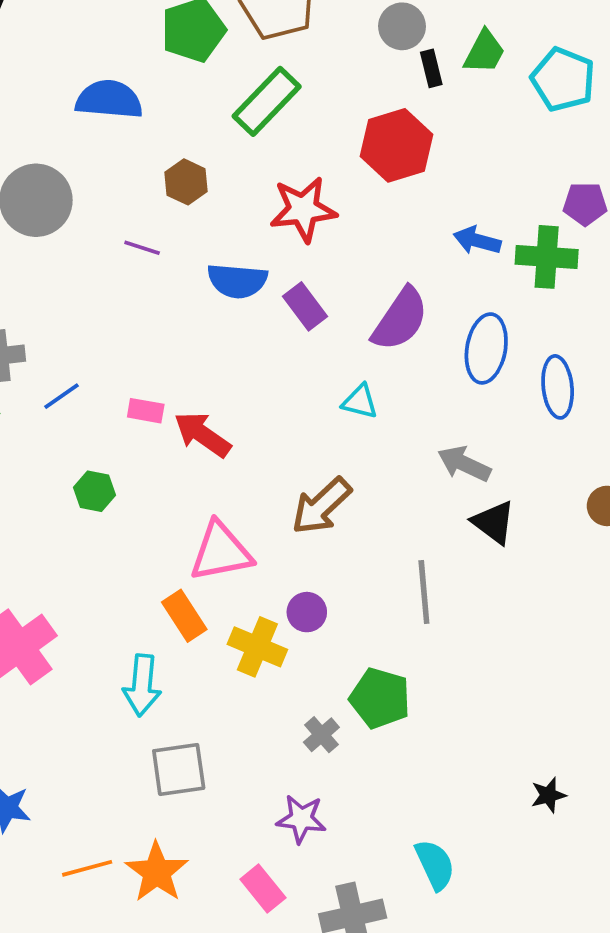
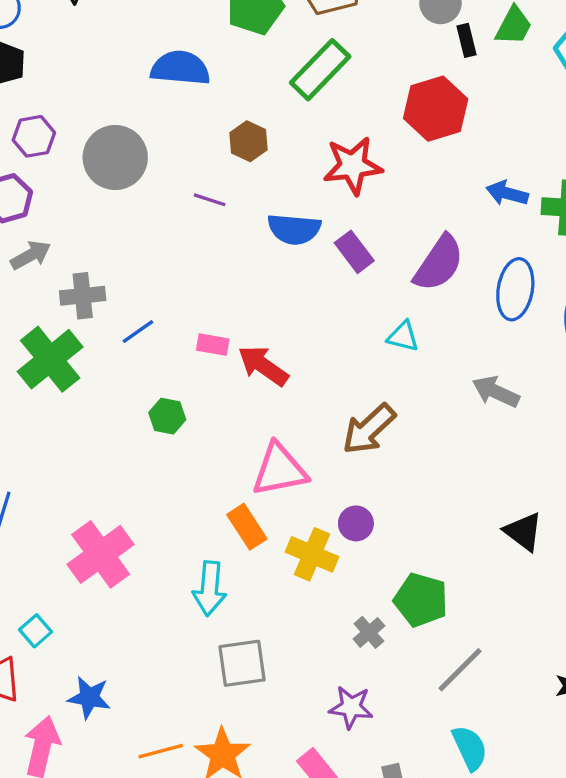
black triangle: (494, 522) -> (523, 532), moved
gray line: (424, 592) -> (460, 670), moved, turned 50

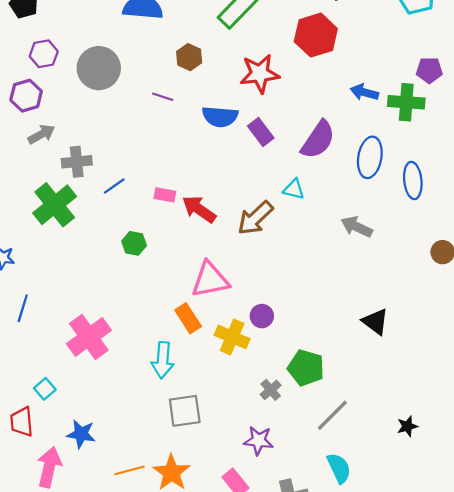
brown arrow: (369, 429) -> (255, 218), moved

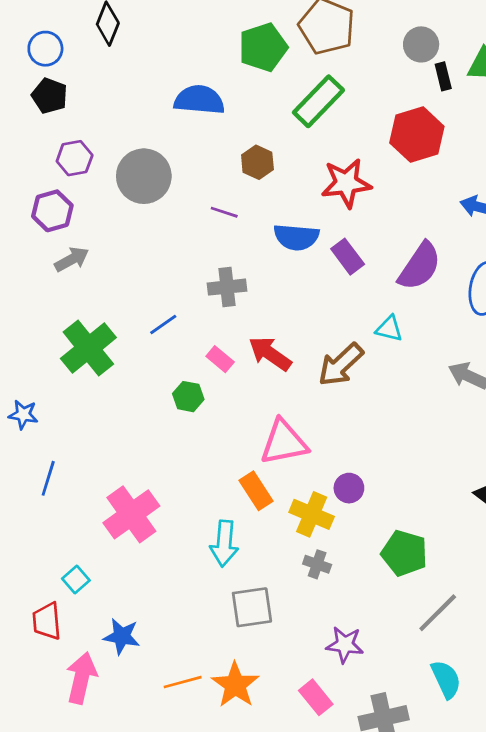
gray cross: (77, 162) -> (227, 287), moved
pink rectangle: (165, 195) -> (220, 359), moved, turned 30
gray cross: (271, 390) -> (317, 564), moved, turned -30

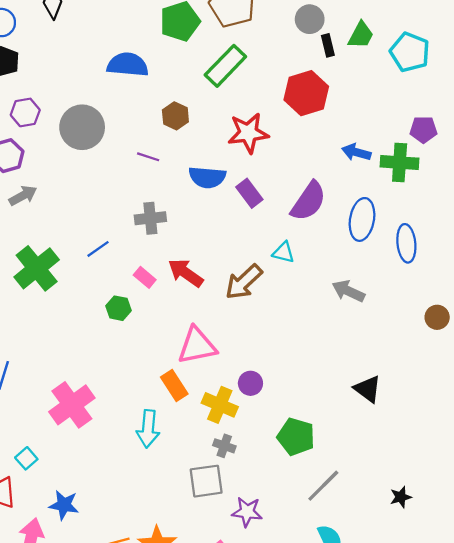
gray square: (252, 607) -> (206, 481), moved

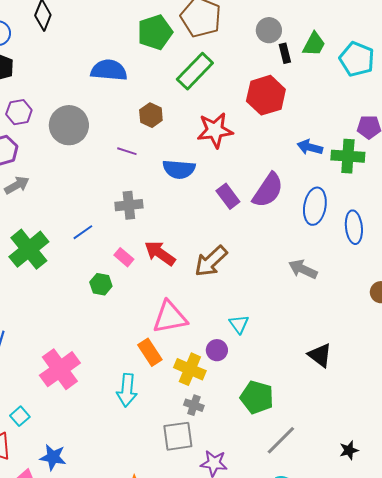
purple rectangle: (249, 193) -> (228, 196), moved
cyan triangle: (283, 252) -> (239, 324), moved, turned 40

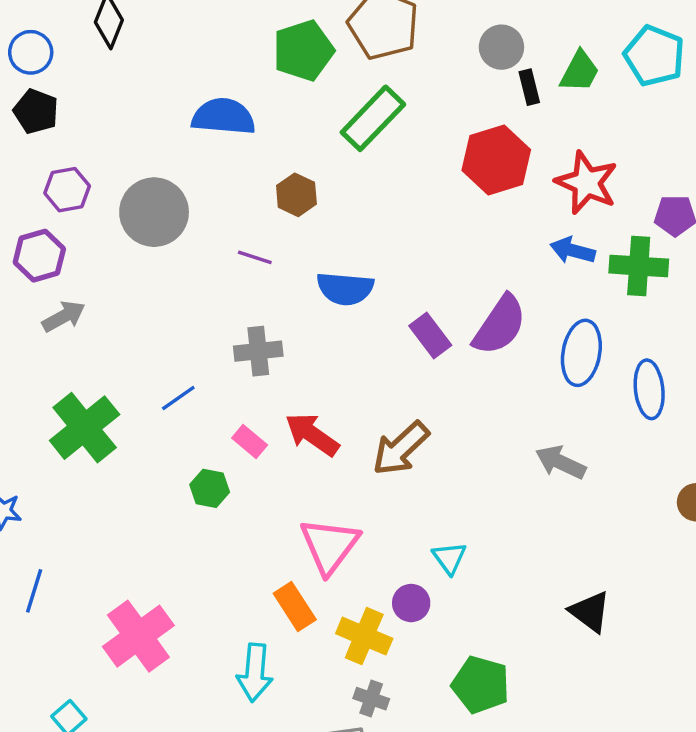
cyan pentagon: (357, 59) -> (654, 56), moved
red star: (215, 130) -> (587, 183), moved, turned 30
pink triangle: (170, 317) -> (329, 546), turned -42

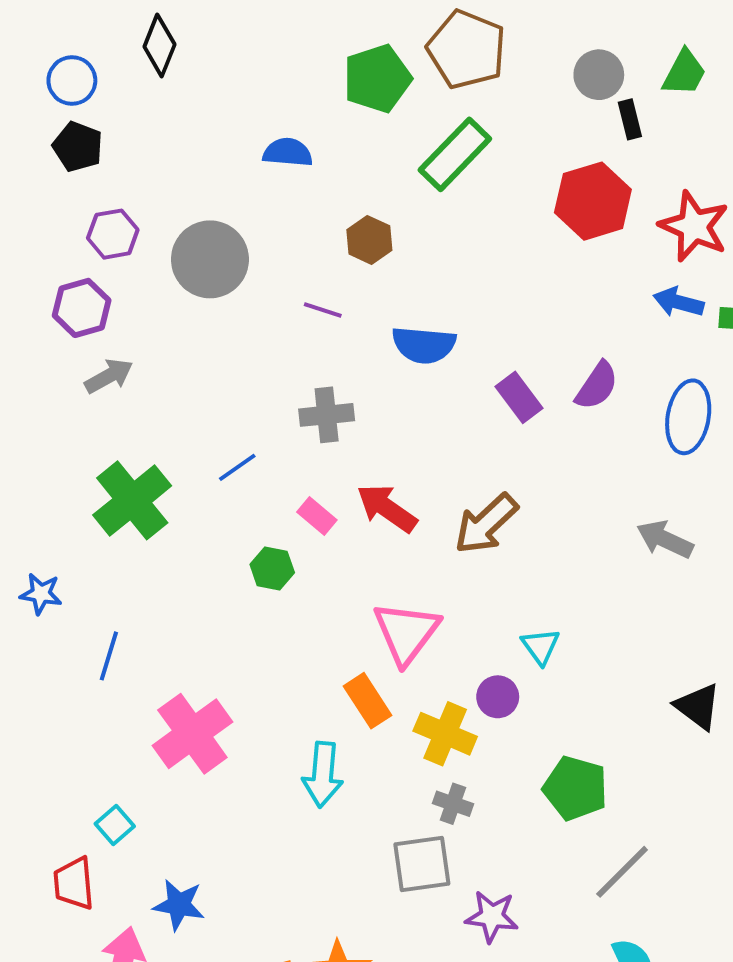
green trapezoid: (580, 71) -> (684, 73), moved
blue semicircle: (224, 117) -> (288, 152), size x0.7
purple semicircle: (500, 325) -> (597, 386), size x0.7
blue line: (34, 591) -> (109, 656), moved

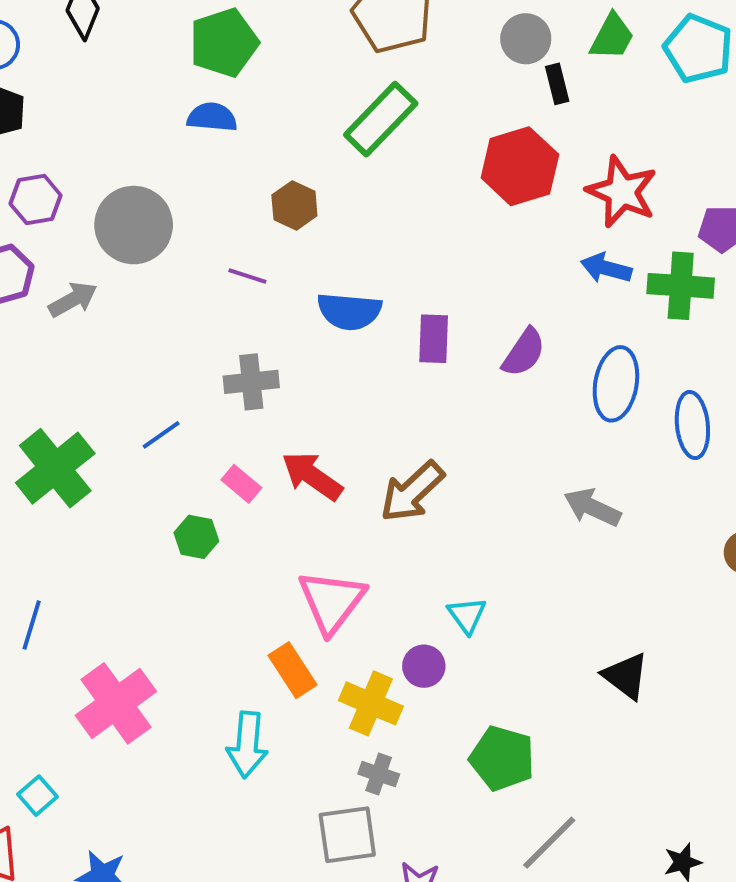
green pentagon: (377, 79) -> (224, 43), moved
gray arrow: (109, 376) -> (73, 300), moved
purple rectangle: (519, 397) -> (434, 339), moved, turned 39

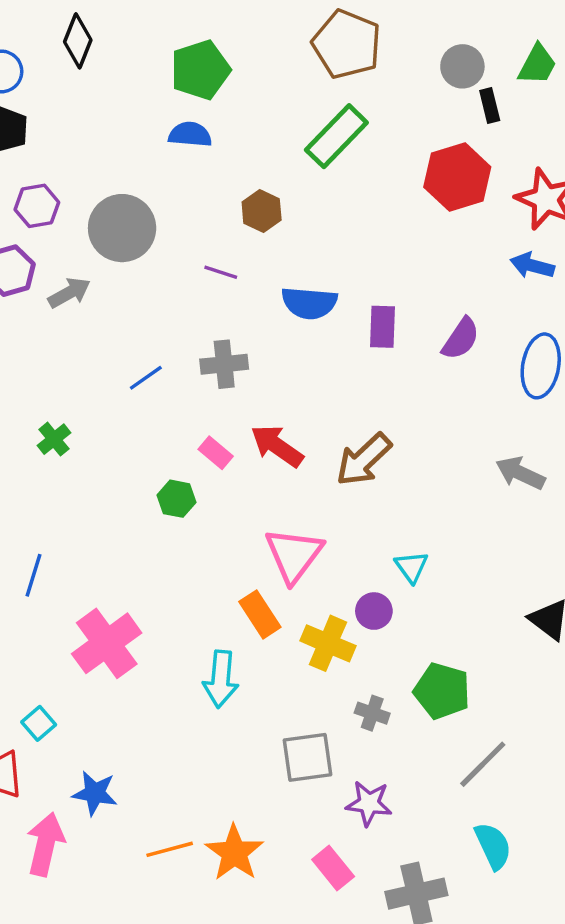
blue line: (161, 435) -> (146, 378), moved
green cross: (55, 468) -> (54, 439), size x0.5
gray cross: (379, 774) -> (372, 713), moved

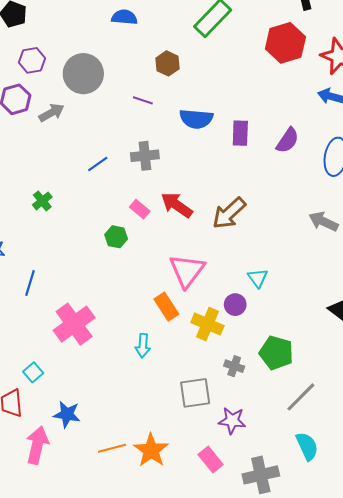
cyan arrow: (221, 679) -> (143, 346), size x0.7

